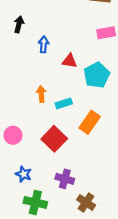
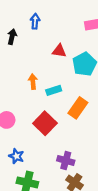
black arrow: (19, 24) -> (12, 37), moved
blue arrow: (44, 44) -> (35, 21), moved
purple cross: (65, 179) -> (66, 161), moved

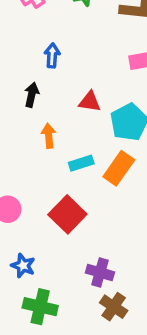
black arrow: (12, 37) -> (32, 95), moved
orange arrow: (33, 82) -> (49, 136), moved
orange rectangle: (78, 108) -> (119, 168), moved

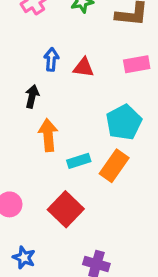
red triangle: (90, 102) -> (84, 67), moved
orange arrow: (49, 136) -> (48, 135), size x1.4

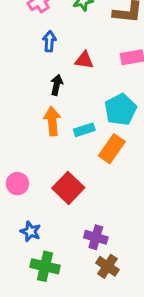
blue arrow: (51, 59) -> (49, 41), moved
black arrow: (32, 96) -> (57, 85), moved
cyan rectangle: (79, 161) -> (84, 130), moved

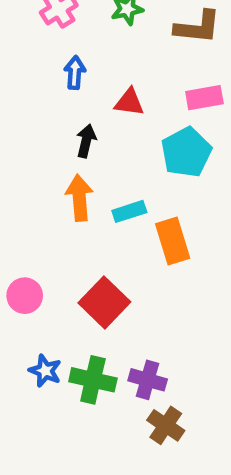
cyan pentagon: (121, 110) -> (186, 152), moved
orange rectangle: (112, 149) -> (173, 241), turned -52
green cross: (45, 266) -> (93, 380), moved

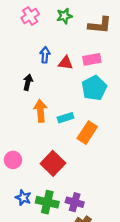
blue arrow: (75, 73) -> (45, 55), moved
pink rectangle: (204, 98) -> (92, 59), moved
black arrow: (86, 141) -> (28, 82), moved
orange rectangle: (173, 241) -> (87, 133), turned 50

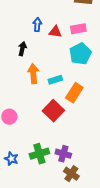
red square: (53, 163) -> (53, 111), moved
blue star: (23, 198) -> (11, 159), moved
green cross: (47, 202) -> (39, 154), turned -30

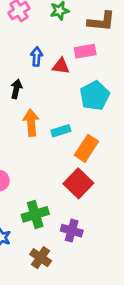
pink rectangle: (78, 29) -> (85, 51), moved
red square: (53, 111) -> (78, 183), moved
green cross: (39, 154) -> (35, 214), moved
brown cross: (71, 174) -> (41, 258), moved

